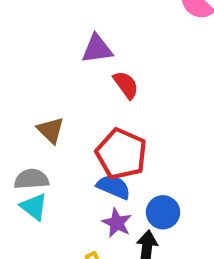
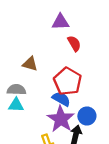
brown triangle: (51, 130) -> (30, 64), turned -35
cyan triangle: (34, 207) -> (16, 105), turned -42
purple star: (117, 223) -> (61, 119), size x1.6

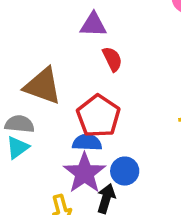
brown triangle: (30, 64) -> (43, 86), size x1.6
blue semicircle: (61, 99) -> (87, 142), turned -30
cyan triangle: (16, 105) -> (18, 147), turned -42

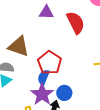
red semicircle: (112, 59) -> (76, 23), moved, size x1.6
blue semicircle: (87, 142) -> (43, 77), turned -70

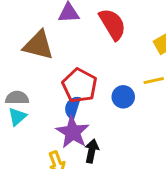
brown triangle: (19, 46) -> (38, 45), moved
blue circle: (64, 93) -> (123, 97), moved

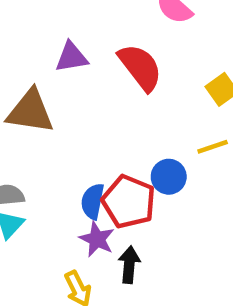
red pentagon: (80, 86) -> (129, 202), moved
purple star: (73, 132) -> (97, 239), size x0.7

